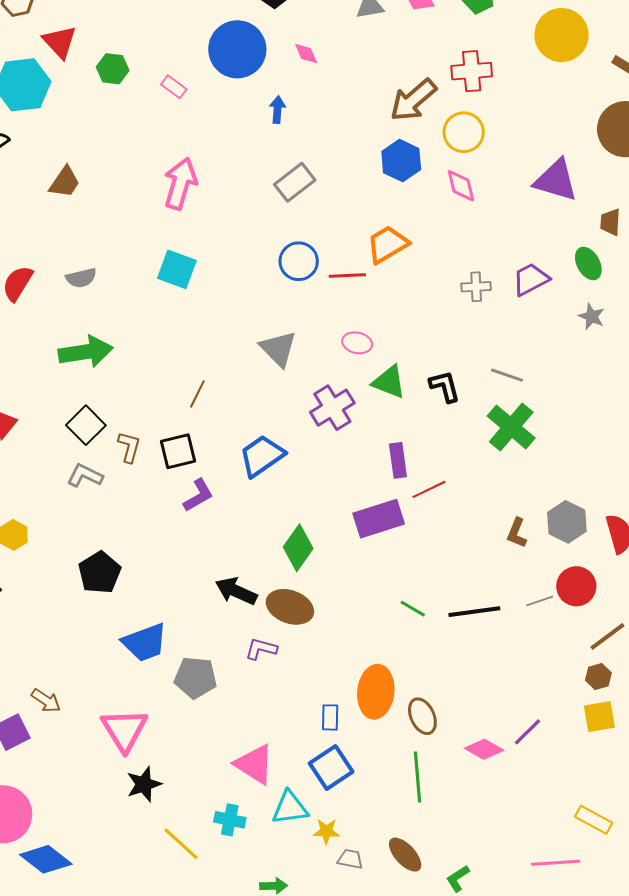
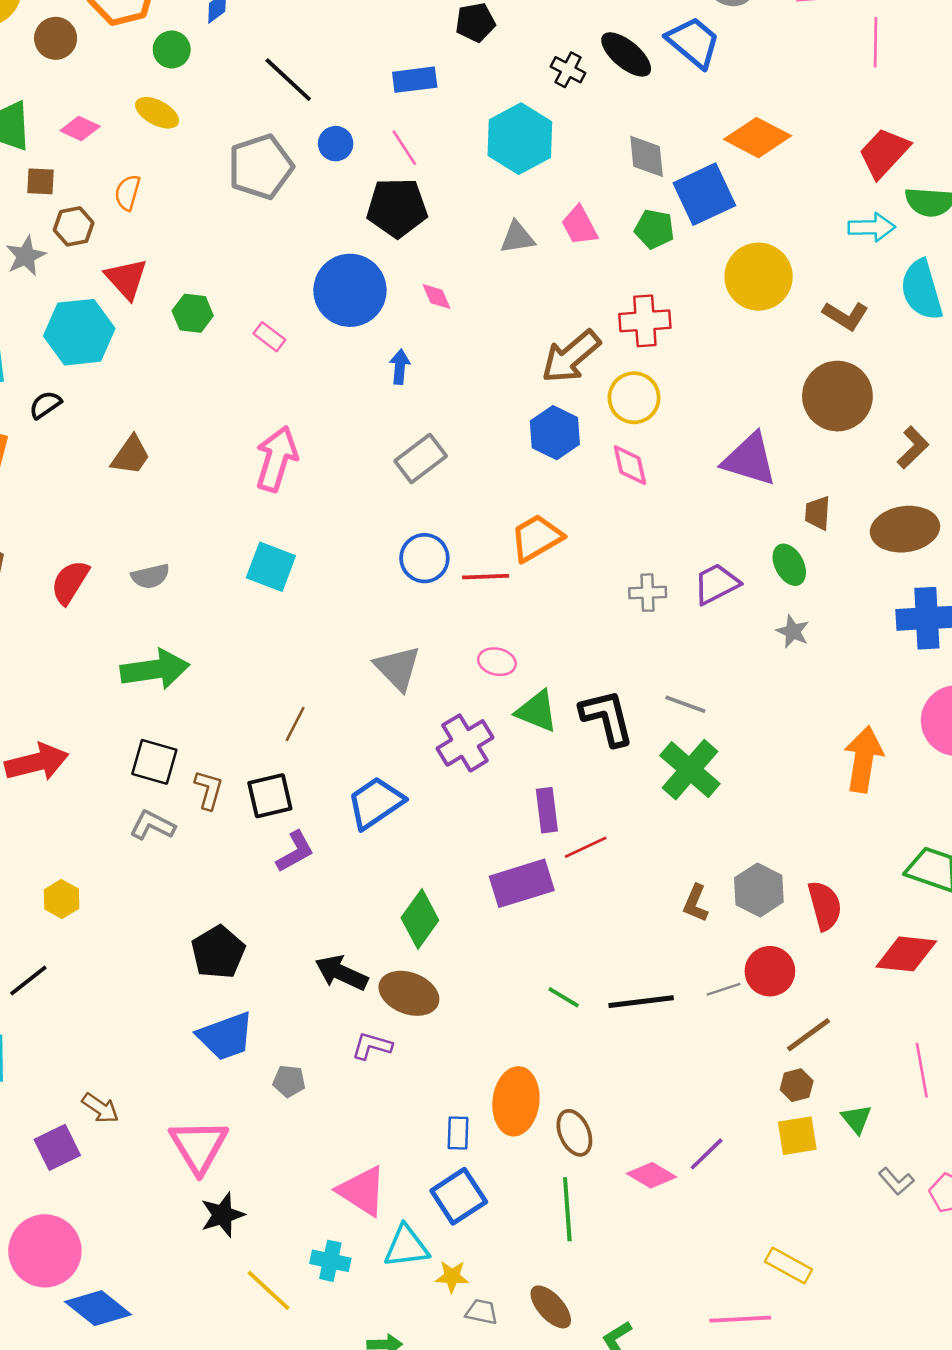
black L-shape: (445, 386) -> (607, 718), size x1.4
black square: (86, 425) -> (154, 762), turned -30
black pentagon: (100, 573) -> (218, 952), moved
gray pentagon: (195, 678) -> (289, 1081), size x0.6

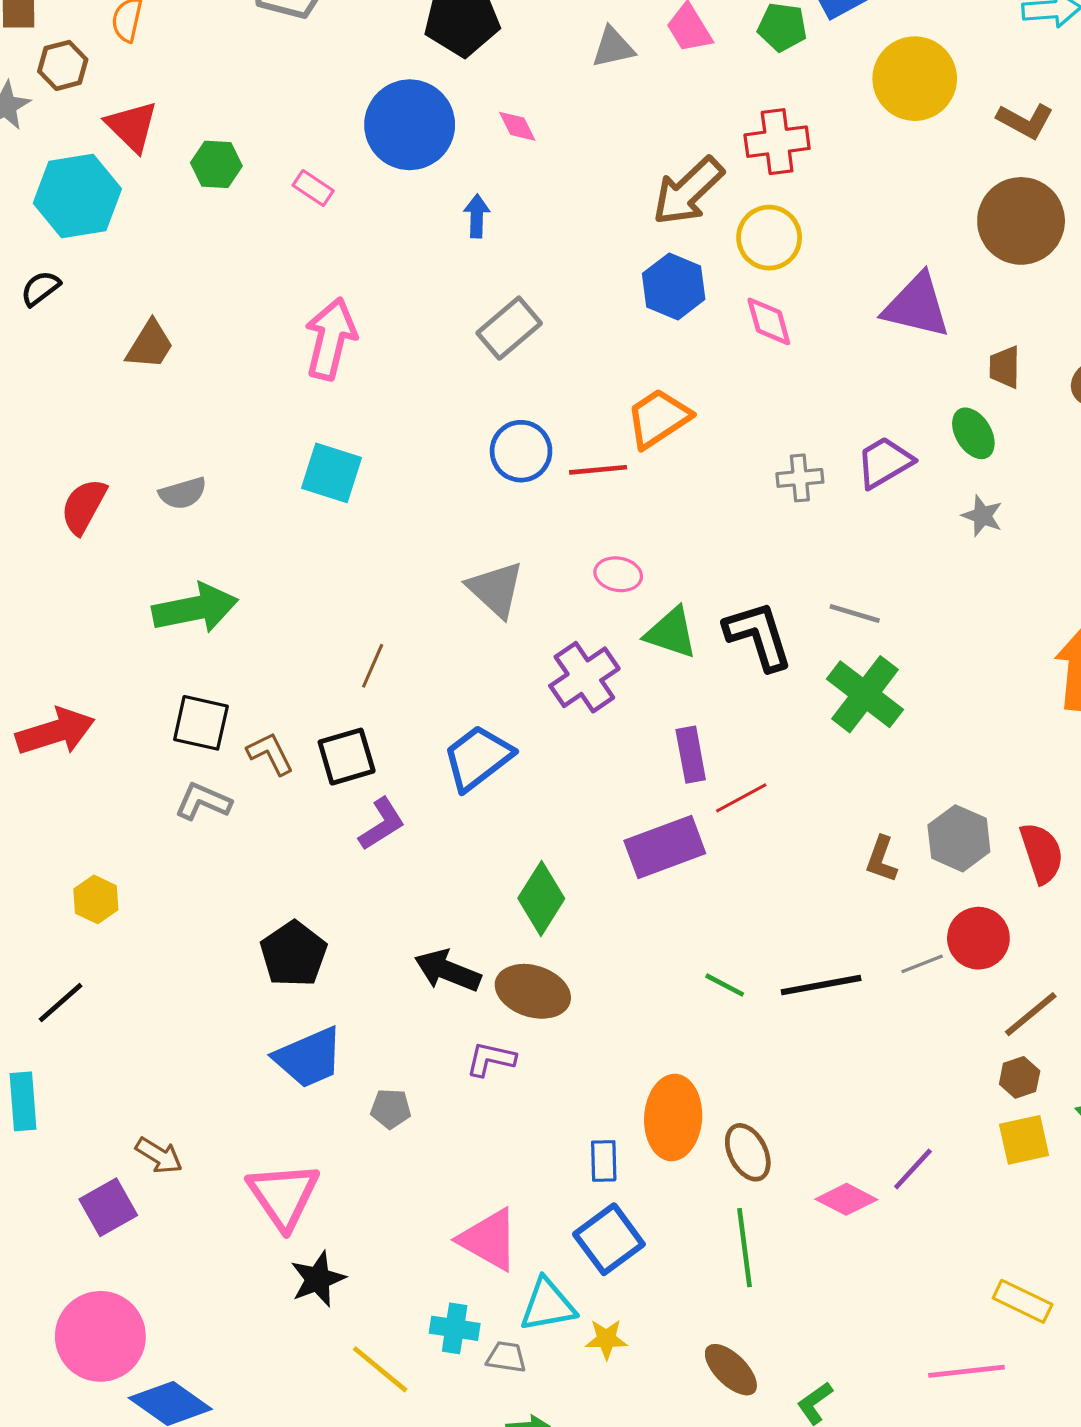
brown L-shape: (209, 790) -> (270, 754), turned -39
gray trapezoid: (482, 1312) -> (506, 1357), moved

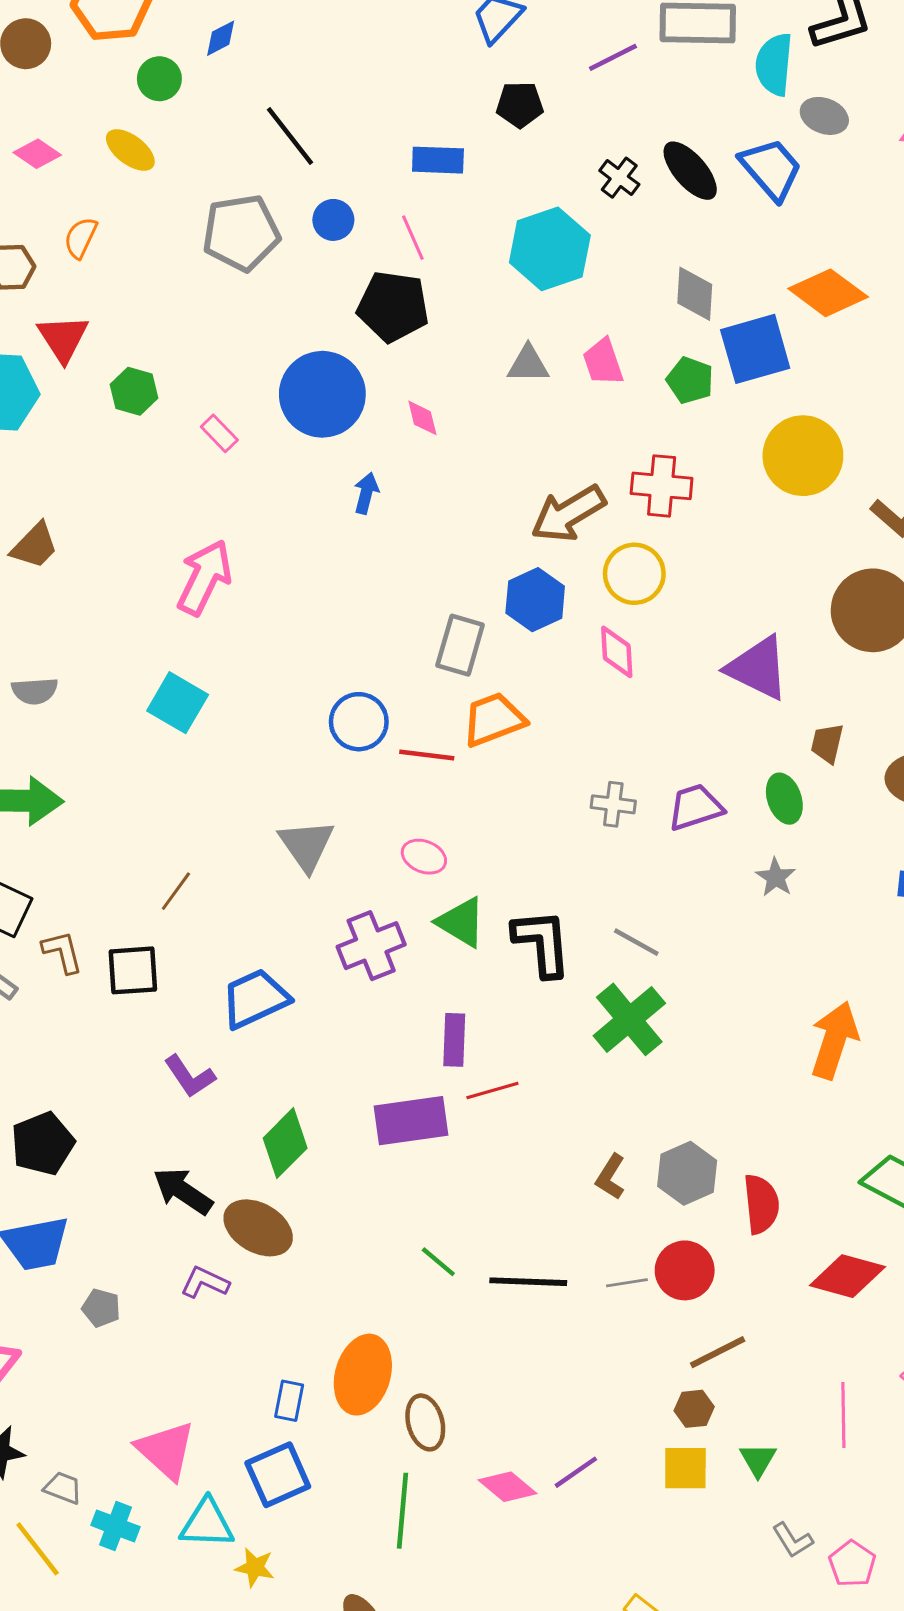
gray rectangle: (509, 328) -> (460, 645), moved, turned -46
purple L-shape: (382, 824) -> (190, 1076), moved, turned 76
gray trapezoid: (506, 1357) -> (63, 1488), moved

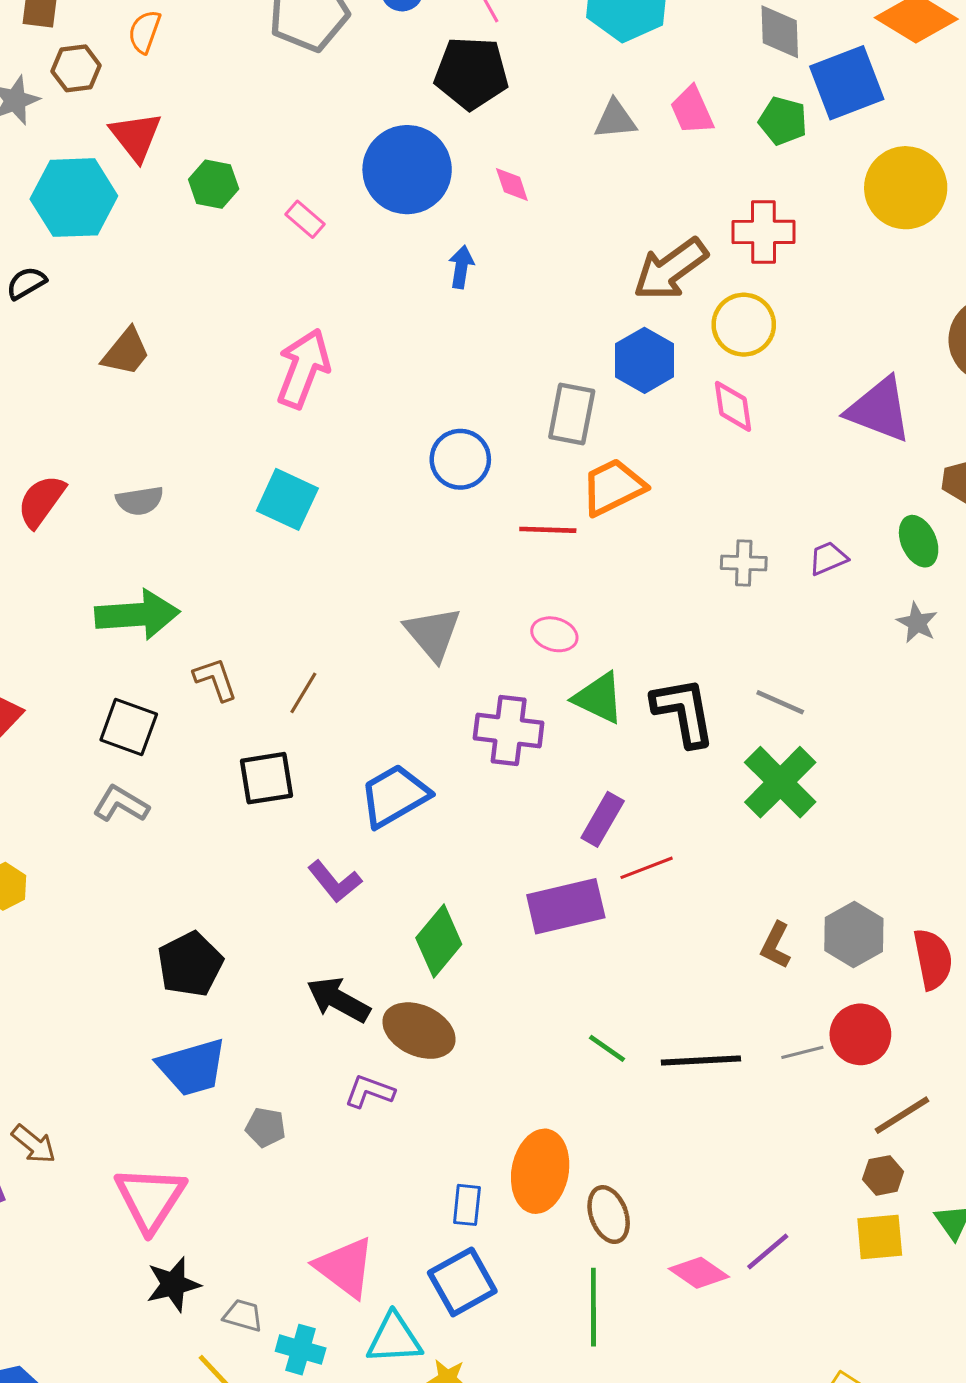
blue circle: (359, 722) -> (460, 459), moved
purple trapezoid: (695, 807) -> (828, 558), size x0.7
purple cross: (371, 946) -> (509, 730), turned 34
brown L-shape: (62, 952) -> (215, 679), moved
purple rectangle: (454, 1040) -> (603, 819), turned 33

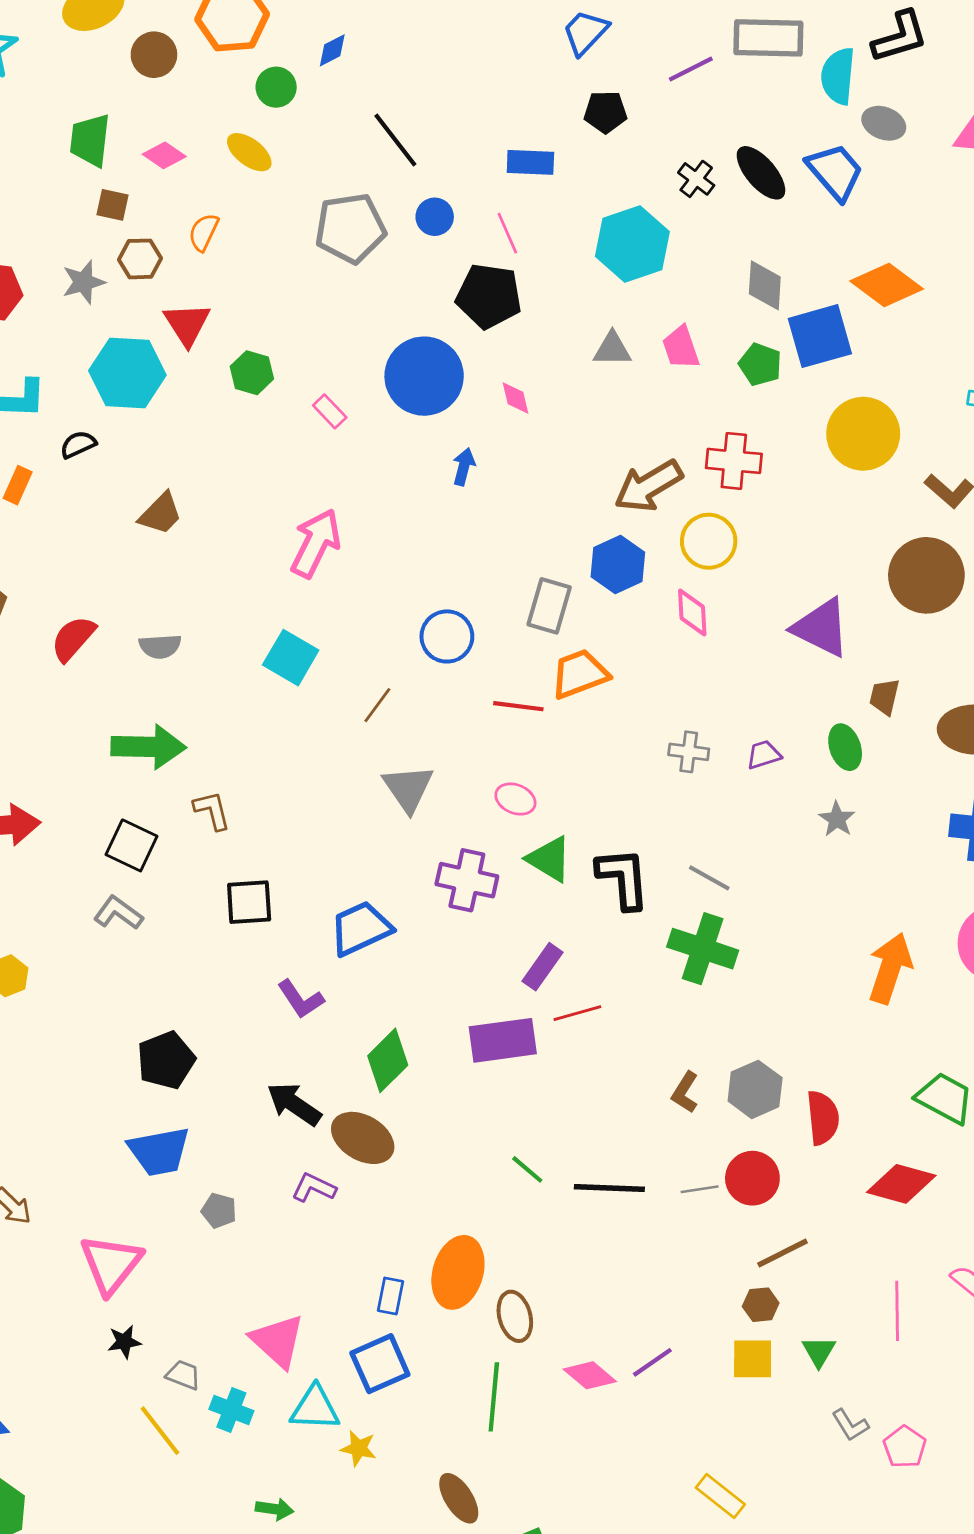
brown line: (303, 693) -> (377, 705), moved
green cross: (780, 782) -> (703, 949), turned -32
black star: (173, 1284) -> (124, 1342), size x0.7

